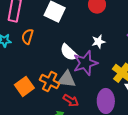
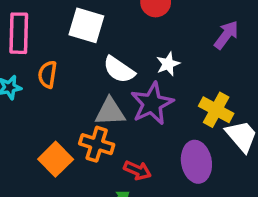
white semicircle: (69, 52) -> (119, 70), moved
gray triangle: (67, 79) -> (110, 112), moved

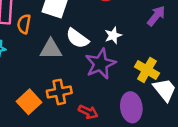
orange semicircle: (47, 74) -> (24, 24), moved
gray triangle: (110, 112) -> (51, 49), moved
orange cross: (97, 144) -> (59, 92), turned -30

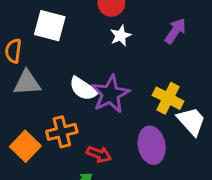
white star: (113, 35) -> (121, 36), moved
white semicircle: (77, 38) -> (83, 89), moved
gray triangle: (51, 49) -> (27, 83), moved

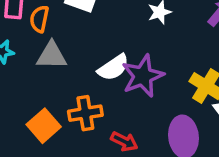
white semicircle: (83, 89) -> (113, 67), turned -72

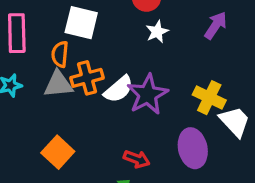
orange semicircle: (39, 19) -> (60, 54), moved
orange cross: (85, 113) -> (87, 78), moved

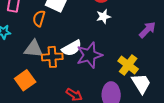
purple arrow: (216, 25) -> (147, 30), moved
orange cross: (87, 78) -> (52, 57), moved
gray triangle: (58, 84) -> (34, 49), moved

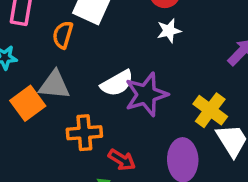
orange cross: (52, 57) -> (84, 133), moved
orange square: (25, 80) -> (28, 103), moved

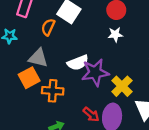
orange square: (28, 103) -> (29, 78), moved
yellow cross: (210, 110) -> (122, 86), moved
red arrow: (122, 160) -> (91, 114), moved

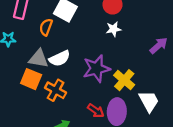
white semicircle: (78, 63) -> (60, 58), moved
orange square: (29, 78) -> (31, 79), turned -35
orange cross: (53, 91) -> (56, 90), turned 30

